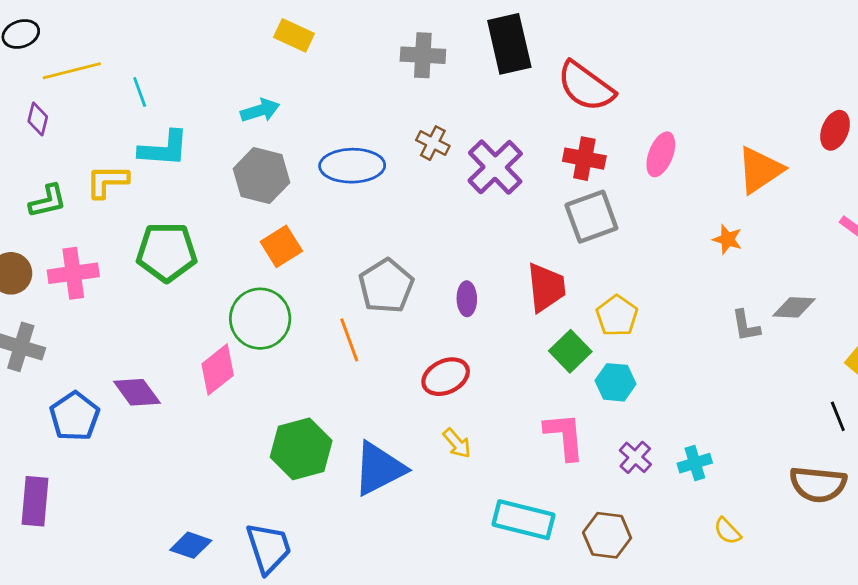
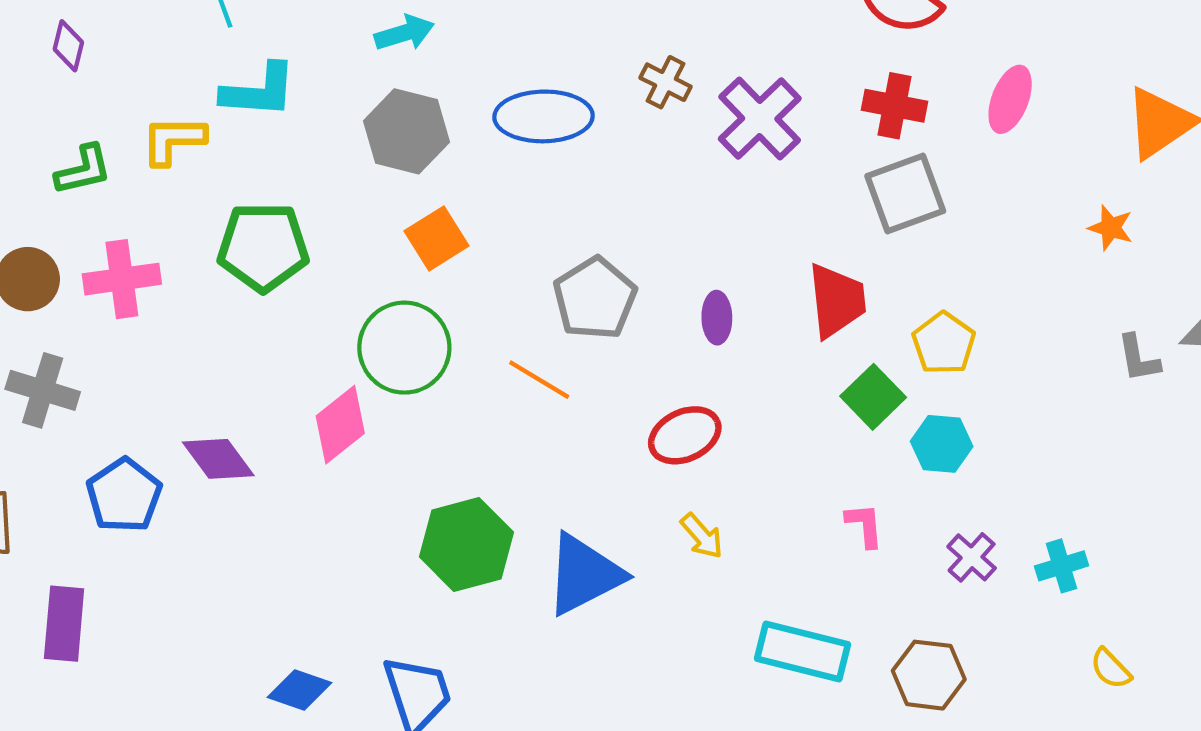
orange line: (349, 340) -> (539, 380), turned -39
pink L-shape: (565, 436) -> (865, 525), size x0.6

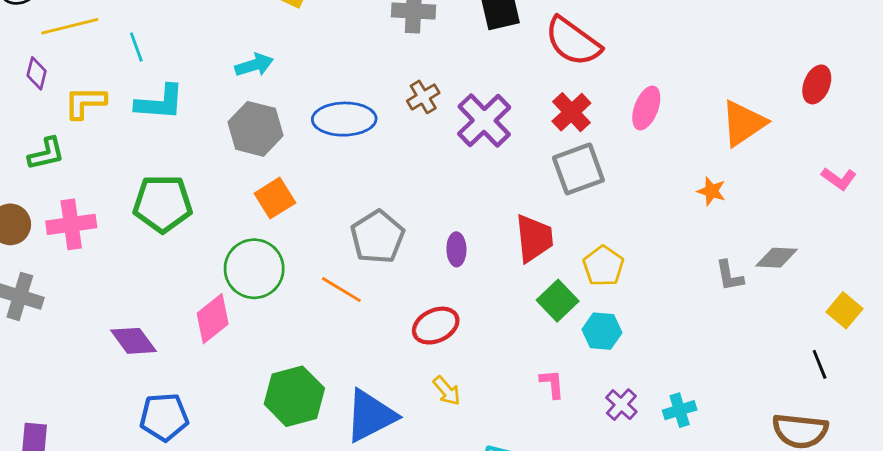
brown cross: (666, 82) -> (423, 97), turned 32
red cross: (895, 106) -> (571, 112), turned 36
yellow L-shape: (173, 140) -> (85, 102), moved
blue pentagon: (124, 495) -> (164, 417), moved, turned 30

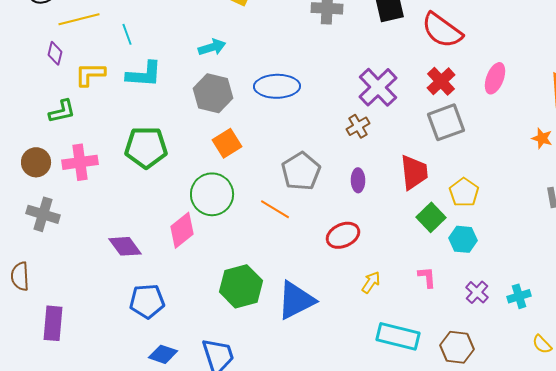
brown cross: (423, 97) -> (358, 126), moved
yellow arrow: (447, 391) -> (371, 282), moved, turned -105

